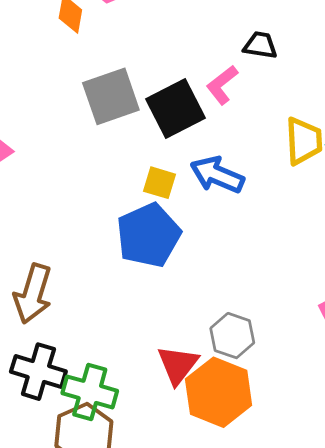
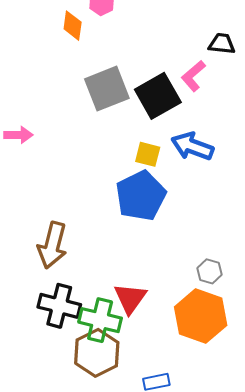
gray hexagon: (232, 336) -> (209, 271), size x0.7
red triangle: (178, 365) -> (130, 298), moved

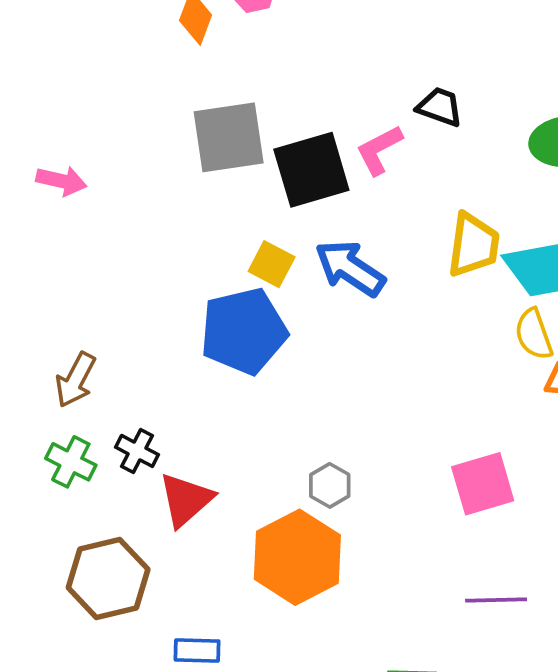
brown arrow: (52, 245) -> (75, 380), size x0.7
black cross: (59, 306) -> (137, 451), moved, size x0.6
green cross: (100, 320) -> (71, 462), moved, size x0.7

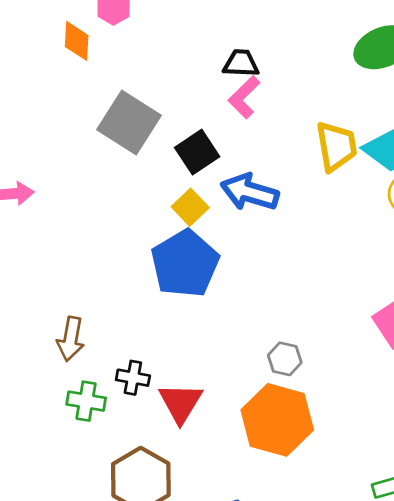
black trapezoid: (440, 107) -> (241, 63), moved
gray square: (229, 137) -> (129, 123), turned -32
black square: (311, 170) -> (197, 152), moved, size x0.7
yellow square: (272, 264) -> (190, 207), turned 36

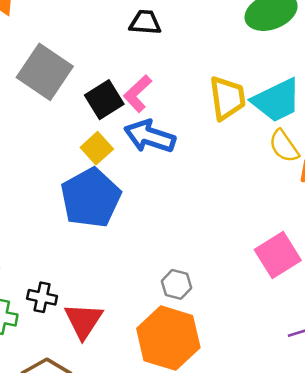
pink L-shape: (244, 97) -> (138, 94), moved

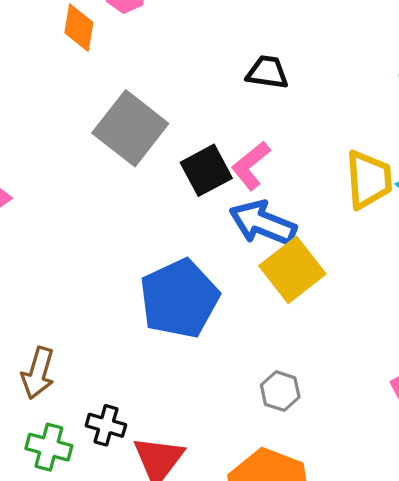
yellow square: (97, 148) -> (292, 270), moved, size x1.5
gray hexagon: (176, 284) -> (280, 391), moved

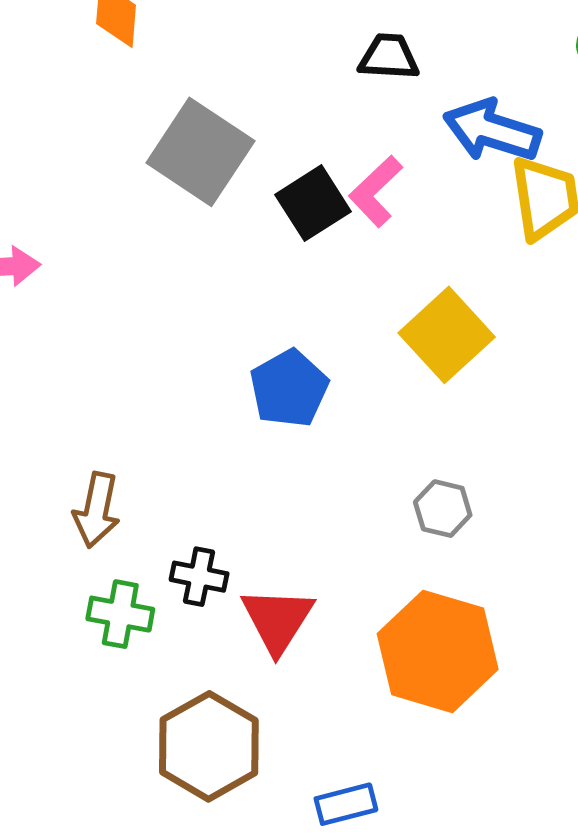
blue arrow: (263, 223) -> (492, 131), moved
blue pentagon: (179, 299) -> (289, 388), size x0.7

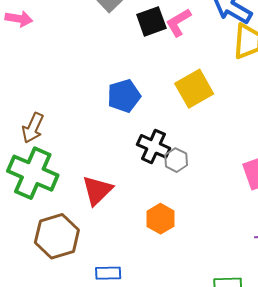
black cross: (199, 577) -> (154, 146), moved, size x1.4
green cross: (120, 614) -> (33, 173), size x1.8
orange hexagon: (438, 651) -> (161, 219), size x0.6

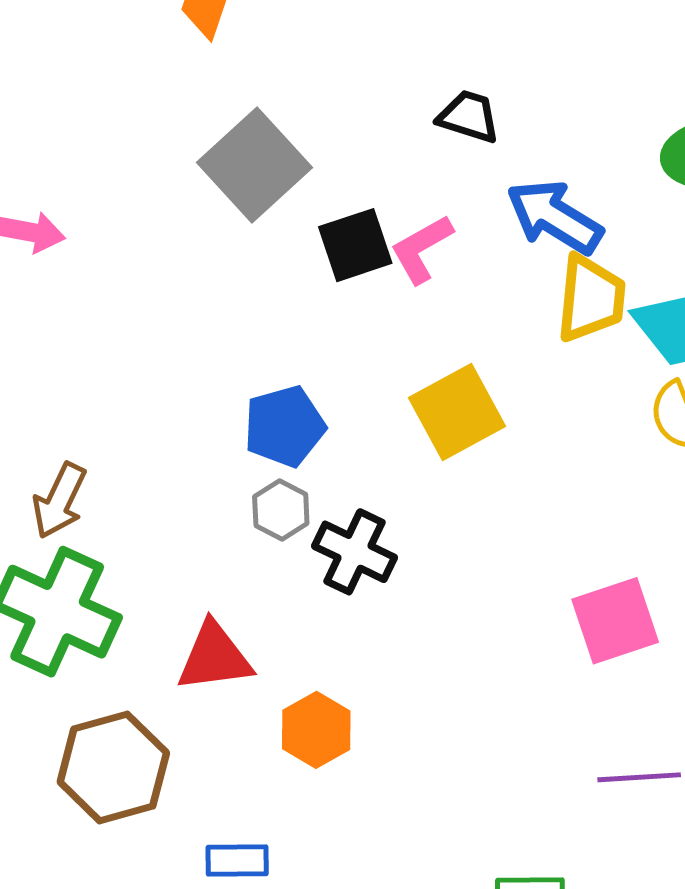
gray hexagon: (176, 160) -> (281, 510), moved
red triangle: (97, 190) -> (214, 657), turned 36
orange hexagon: (161, 219) -> (316, 730), moved

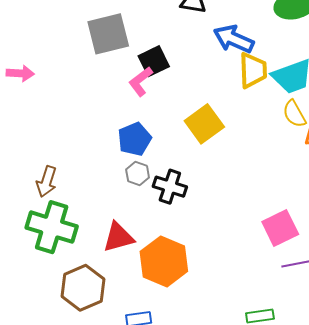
gray square: (254, 165) -> (108, 34), turned 36
pink L-shape: (422, 249) -> (141, 81), moved
pink square: (615, 621) -> (280, 228), moved
orange hexagon: (316, 730) -> (164, 261), size x1.6

